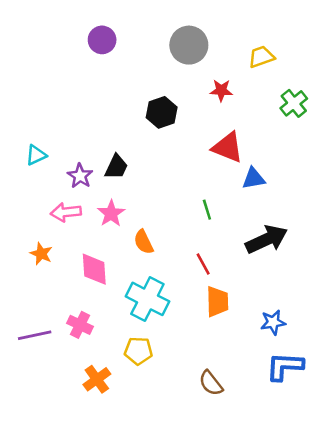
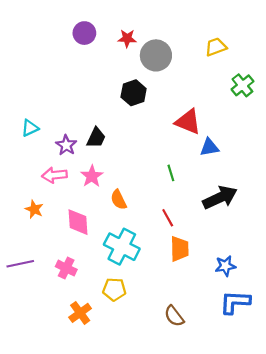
gray circle: (189, 45) -> (156, 55), moved
red star: (221, 90) -> (127, 38), moved
purple line: (35, 335) -> (20, 264), moved

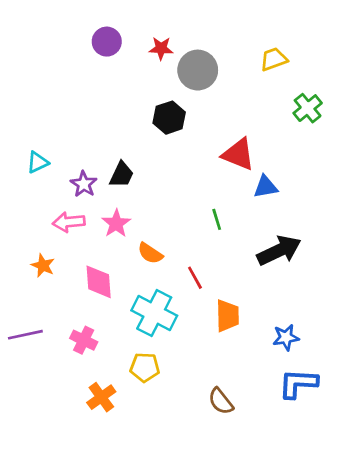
orange semicircle: (119, 200) -> (150, 253), turned -30
red line: (168, 218) -> (195, 278), moved

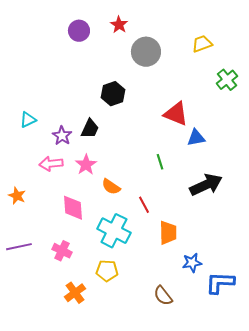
red star: (161, 48) -> (119, 25), moved, turned 30
black hexagon: (169, 118) -> (113, 94), moved
orange star: (43, 265) -> (17, 196), moved
blue star: (286, 337) -> (192, 263), moved

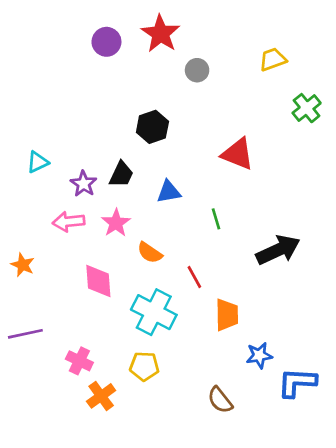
red star: (119, 25) -> (161, 34), size x1.6
gray circle: (146, 52) -> (197, 70), size x0.6
blue triangle: (196, 138) -> (169, 192), moved
pink cross: (62, 251) -> (79, 361), moved

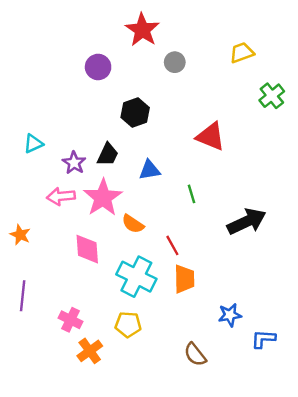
purple circle: (106, 42) -> (98, 67), moved
pink star: (116, 223) -> (103, 198), size x1.5
orange trapezoid: (227, 315) -> (184, 279), moved
purple line: (25, 334) -> (23, 296), turned -72
blue L-shape: (297, 382) -> (263, 339), size x0.7

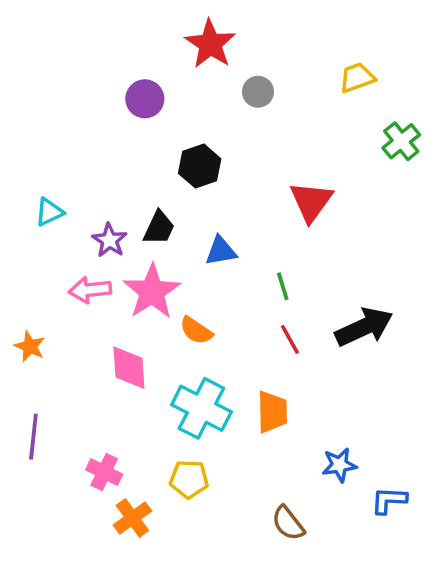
red triangle: (211, 136) -> (311, 201), turned 44
red line: (172, 245) -> (290, 339), moved

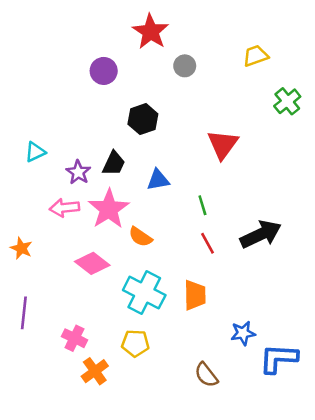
pink diamond: (129, 368) -> (92, 263), turned -48
blue L-shape: (389, 500) -> (278, 358), size x1.5

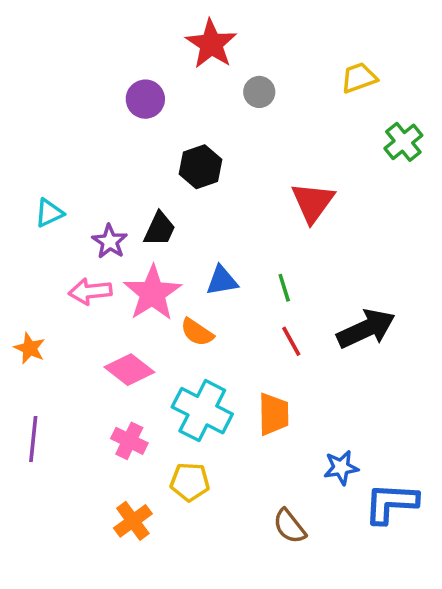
blue triangle: (158, 180) -> (222, 281), moved
pink cross: (75, 338) -> (129, 441), moved

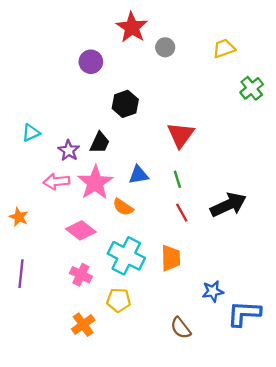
gray circle: (259, 92) -> (165, 47), moved
red triangle: (313, 202) -> (181, 135), moved

